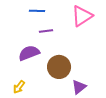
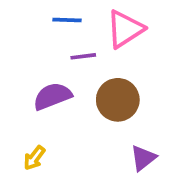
pink triangle: (82, 16) -> (125, 29), moved
brown circle: (59, 67) -> (118, 100), moved

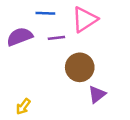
purple semicircle: (52, 96) -> (20, 37), moved
purple triangle: (143, 158) -> (97, 94), moved

